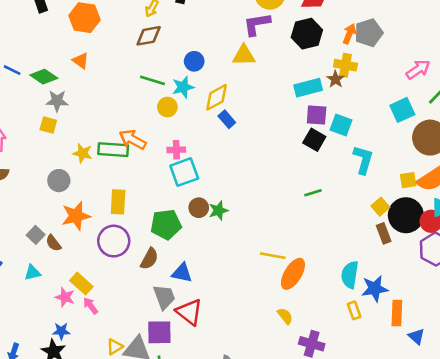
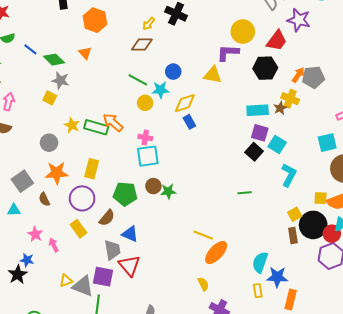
gray square: (36, 235) -> (22, 181), size x1.5
brown semicircle: (53, 243) -> (44, 199), moved
yellow rectangle: (81, 284) -> (78, 229), moved

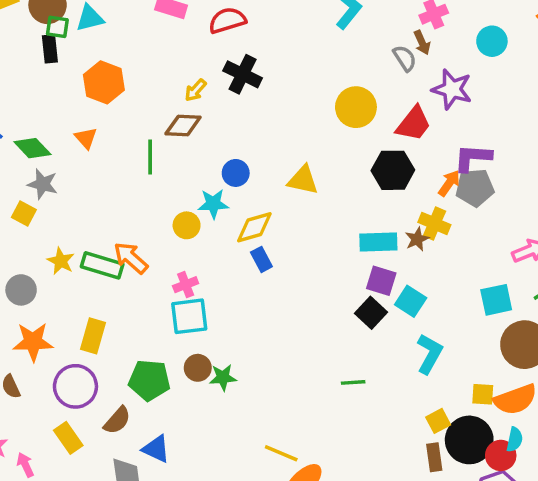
purple L-shape: (228, 53) -> (473, 158), moved
green line: (138, 80) -> (150, 157), moved, turned 60
pink cross: (145, 137) -> (186, 285), turned -32

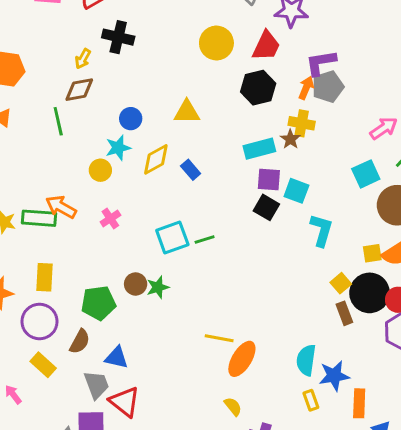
blue rectangle: (261, 259) -> (191, 170), moved
cyan square: (189, 316) -> (172, 237), moved
green line: (353, 382) -> (205, 239), moved

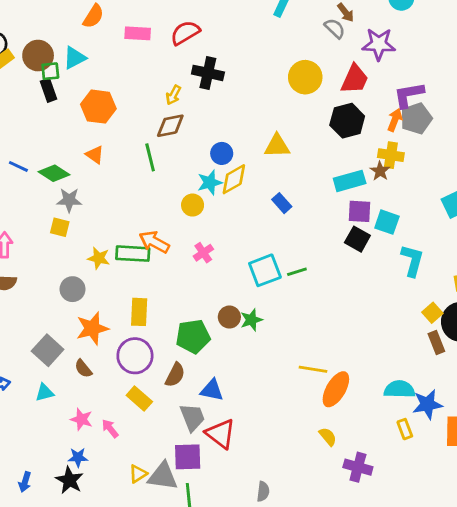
yellow diamond: (156, 159) -> (234, 179), moved
cyan semicircle: (306, 360) -> (399, 389), turned 84

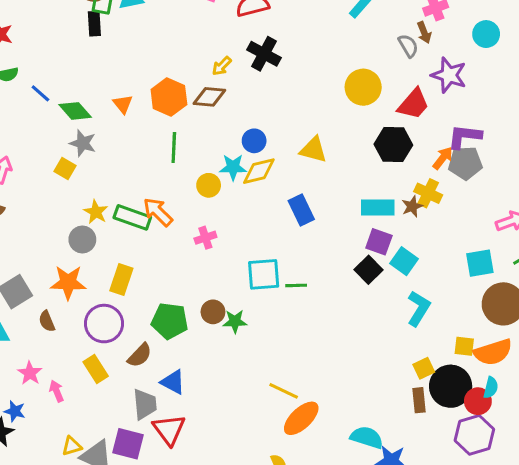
orange hexagon: (98, 107) -> (169, 97), moved
green line: (150, 157) -> (174, 147), moved
blue rectangle: (282, 203) -> (301, 210), size x1.4
gray circle: (73, 289) -> (82, 239), moved

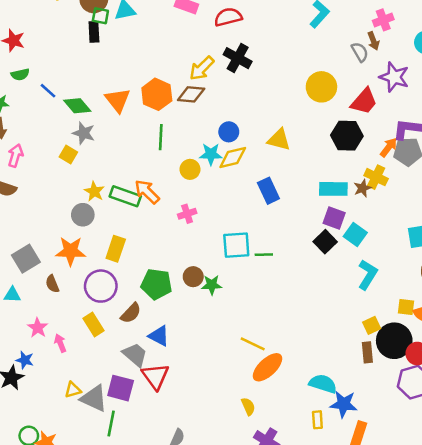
yellow arrow: (222, 66) -> (202, 68), size x1.5
orange triangle: (123, 104) -> (118, 100), size x1.5
gray trapezoid: (145, 404) -> (135, 355), turned -44

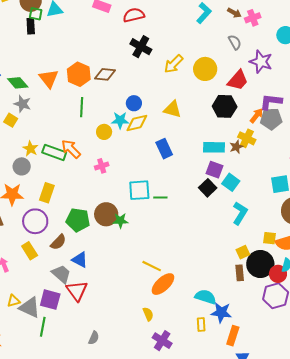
brown arrow: (373, 41) -> (234, 13), moved, turned -40
yellow arrow: (202, 68) -> (174, 64), moved
brown circle: (193, 277) -> (106, 214), size x1.5

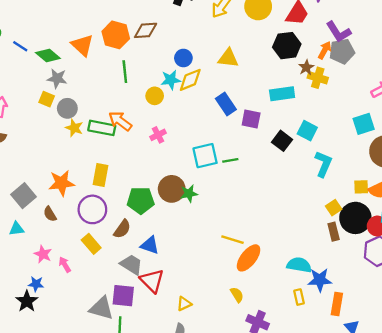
purple L-shape: (271, 102) -> (338, 32), turned -120
brown star: (236, 147) -> (306, 67), moved
gray circle: (22, 166) -> (67, 108), moved
purple square: (215, 170) -> (251, 119), moved
yellow triangle: (14, 301) -> (184, 304), moved

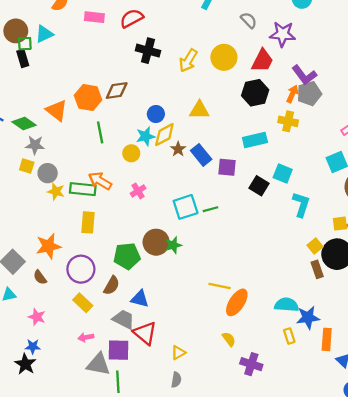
brown star: (306, 67) -> (178, 149), moved
yellow rectangle: (101, 175) -> (88, 222), moved
pink arrow: (65, 265) -> (86, 337), moved, turned -64

